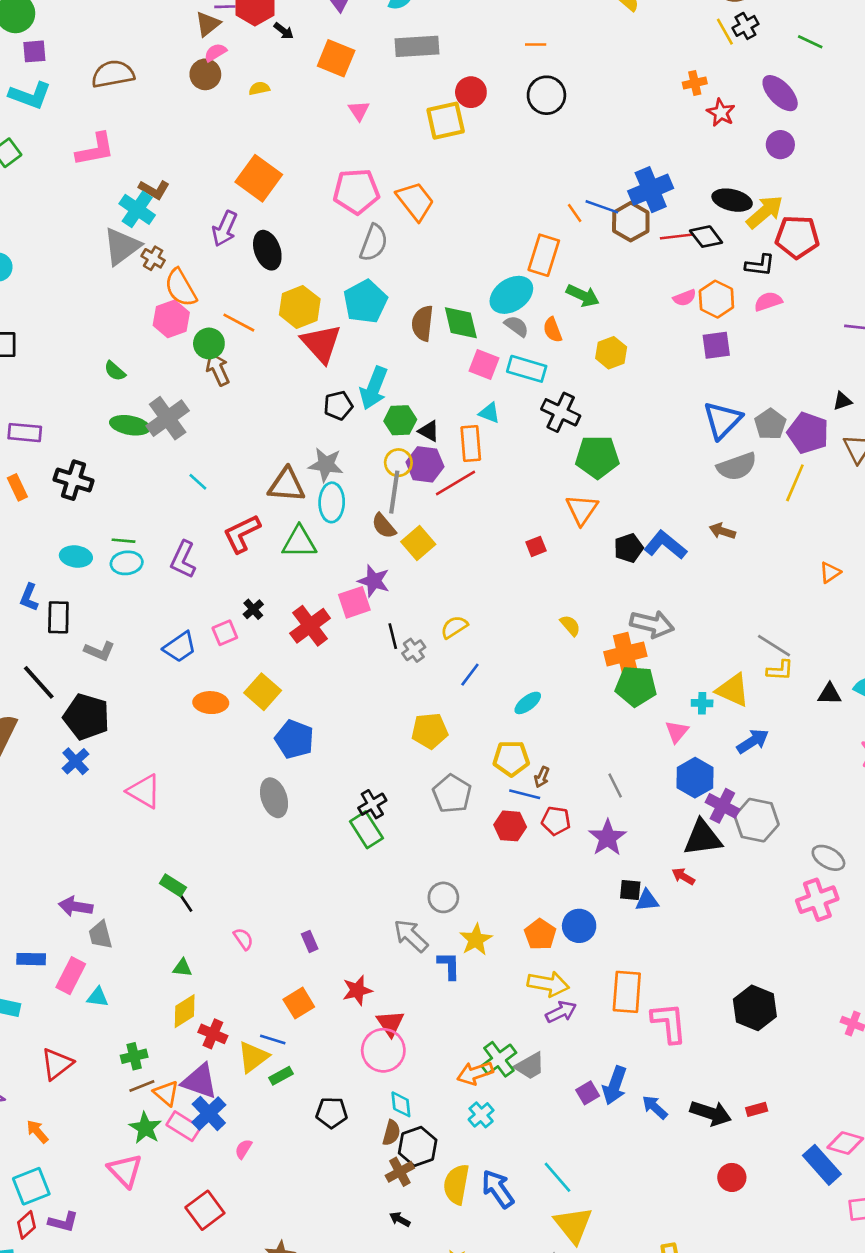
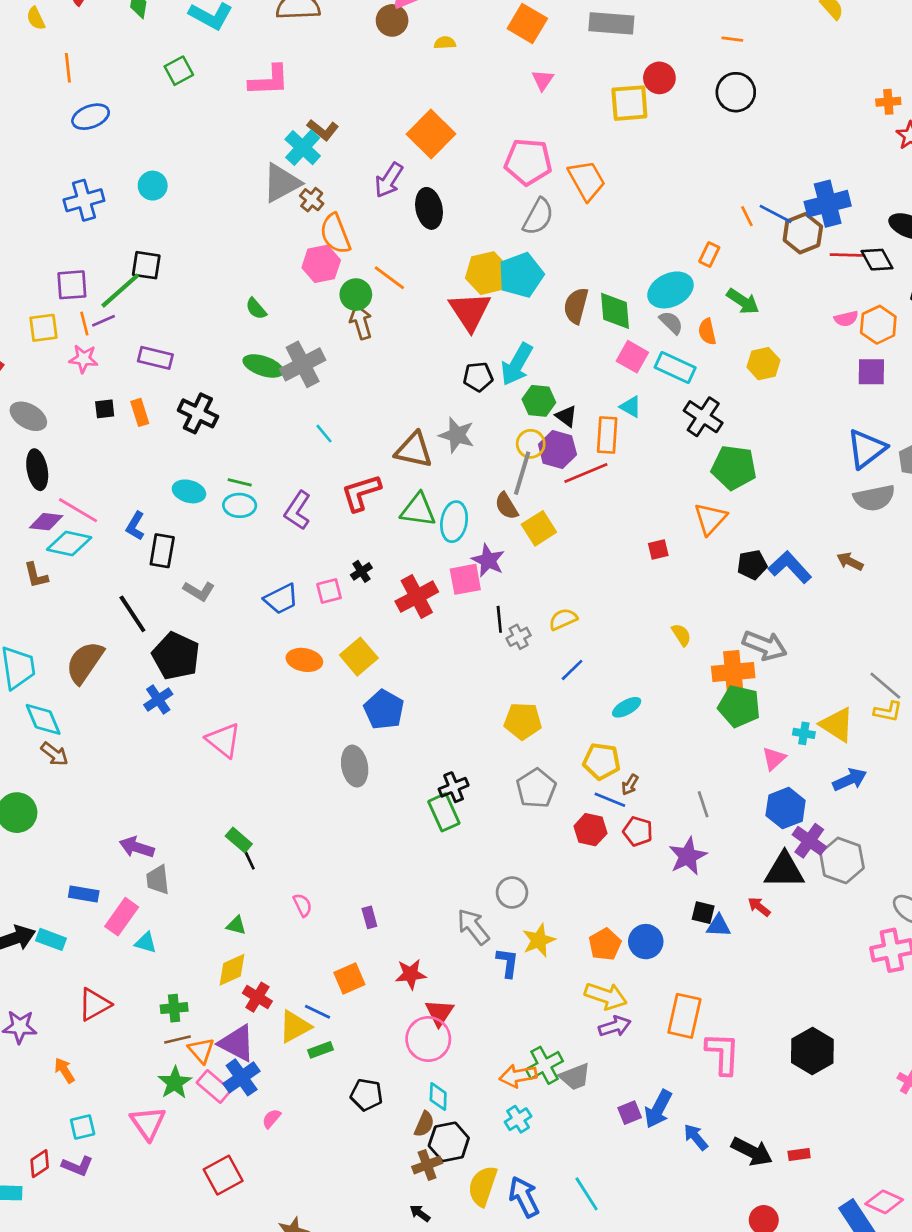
orange rectangle: (544, 255) -> (709, 254), size x0.6
yellow hexagon: (300, 307) -> (487, 273), moved
cyan ellipse: (332, 502) -> (454, 522), moved
cyan square: (31, 1186) -> (83, 1127), moved, size x0.7

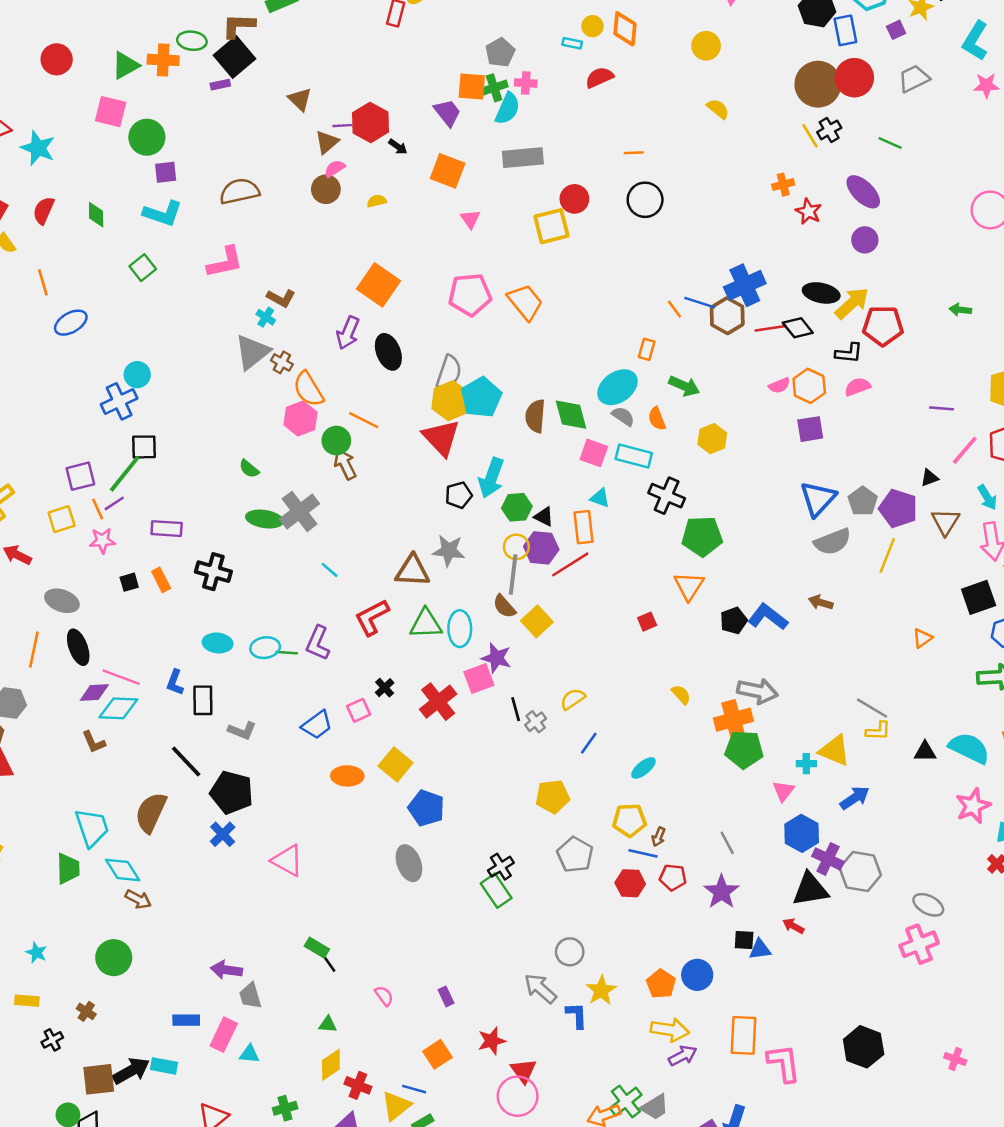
cyan cross: (303, 148) -> (266, 317), size x0.6
blue cross: (84, 200) -> (119, 401), moved
gray semicircle: (538, 217) -> (449, 372), moved
green line: (240, 482) -> (287, 653), moved

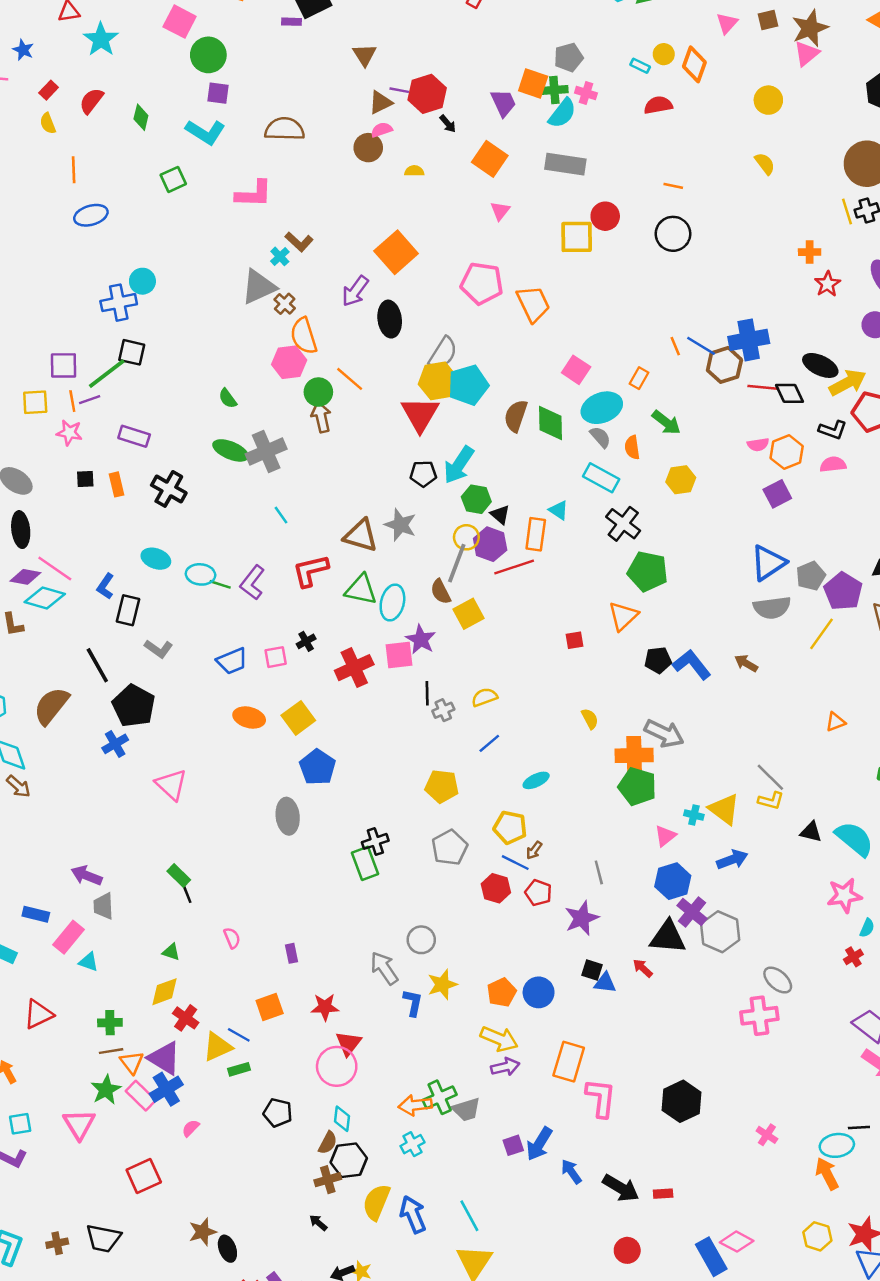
purple square: (810, 429) -> (777, 494), turned -32
pink square: (594, 453) -> (576, 370), moved

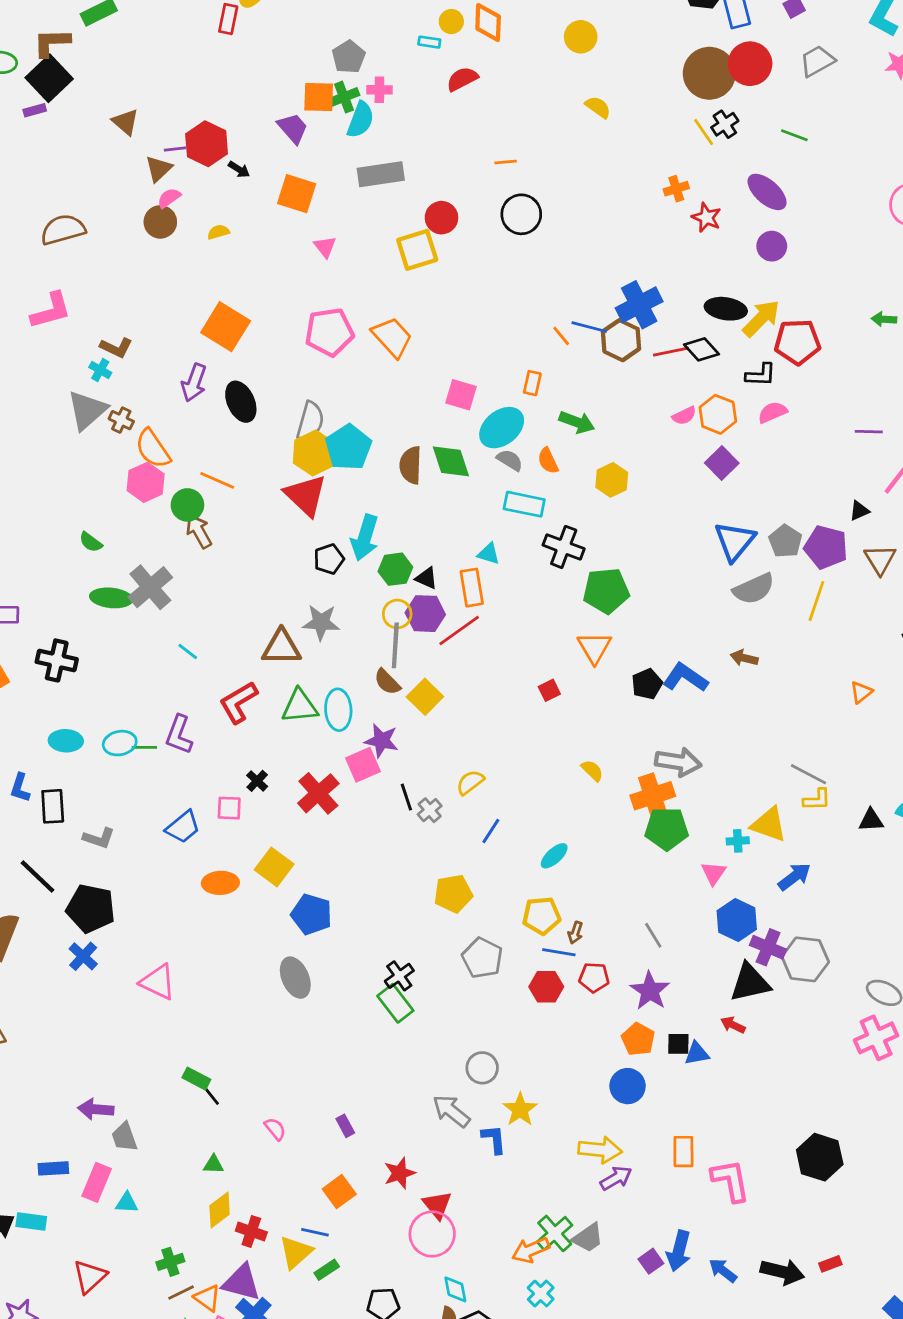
pink square: (276, 657) -> (229, 808), turned 30
orange pentagon: (502, 992) -> (638, 1039), moved
orange rectangle: (569, 1062) -> (683, 1152), size x0.7

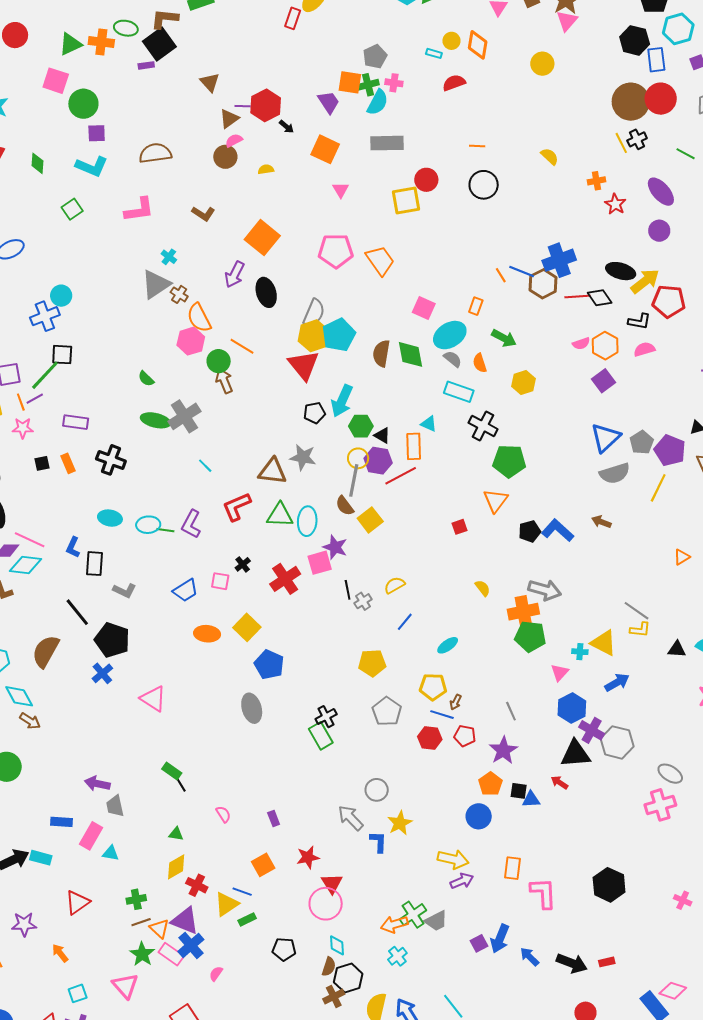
yellow semicircle: (598, 107) -> (550, 156), moved
brown L-shape: (116, 348) -> (203, 214), moved

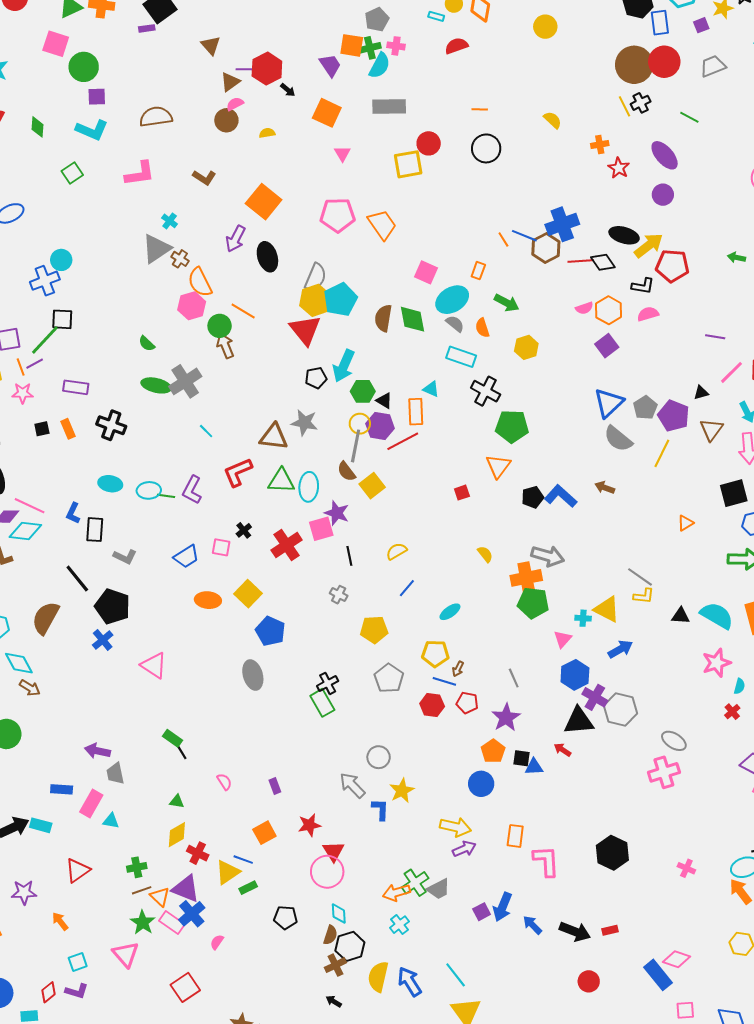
gray semicircle: (615, 473) -> (618, 439), turned 56
gray cross: (363, 601) -> (339, 595), moved, turned -30

